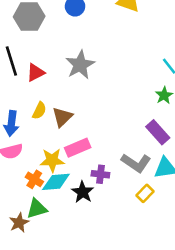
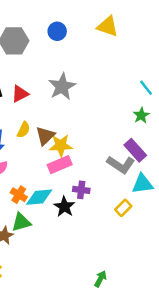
yellow star: (52, 160) -> (61, 145), moved
gray L-shape: (136, 163) -> (121, 165), moved

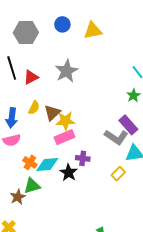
yellow triangle: (108, 26) -> (93, 30), moved, turned -30

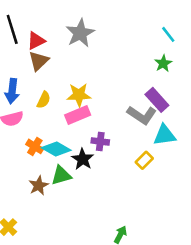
yellow semicircle: (34, 108) -> (44, 100), moved
brown triangle: (52, 113) -> (39, 61), moved
cyan diamond: (47, 164) -> (56, 149), turned 35
green triangle: (32, 186) -> (61, 175), moved
brown star: (18, 197) -> (39, 186), moved

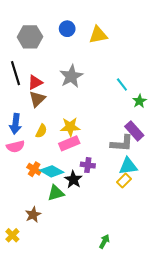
cyan line: (168, 34) -> (122, 84), moved
gray L-shape: (142, 115) -> (122, 143), turned -30
cyan triangle: (164, 135) -> (128, 166), moved
brown star: (39, 186) -> (33, 215), moved

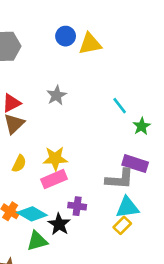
blue circle: (67, 29) -> (66, 36), moved
gray star: (71, 76) -> (57, 95), size x0.7
purple rectangle: (134, 131) -> (135, 164), turned -30

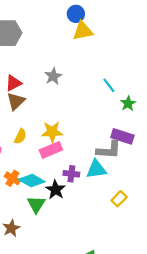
blue circle: (66, 36) -> (76, 14), moved
cyan triangle: (127, 207) -> (96, 169), moved
yellow rectangle: (122, 225) -> (119, 199), moved
green triangle: (37, 241) -> (36, 204), turned -42

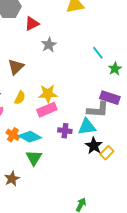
red triangle: (14, 83) -> (32, 24), moved
black star: (55, 190) -> (94, 146), moved

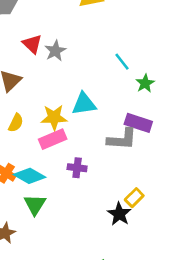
red triangle: (32, 24) -> (32, 44), moved, turned -49
cyan triangle: (87, 127) -> (84, 104), moved
black star: (94, 146) -> (119, 214), moved

